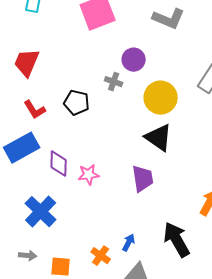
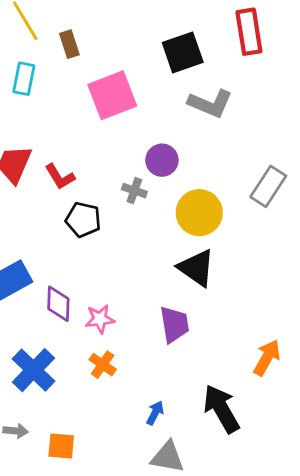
red L-shape: (35, 110) -> (60, 177), moved
orange cross: (101, 256) -> (103, 365), moved

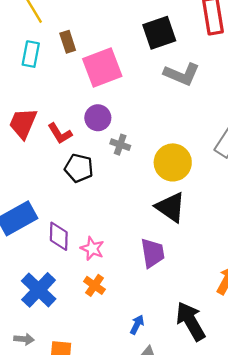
brown rectangle: (69, 44) -> (68, 42), moved
purple circle: (162, 160) -> (98, 118), moved
pink star: (100, 319) -> (92, 249), turned 30

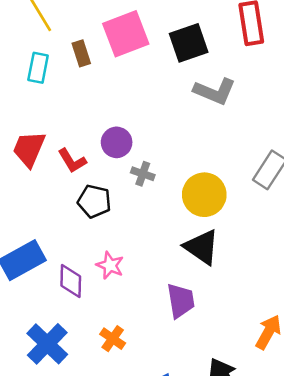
pink square: (102, 67) -> (126, 34), moved
pink star: (92, 249) -> (110, 265), moved

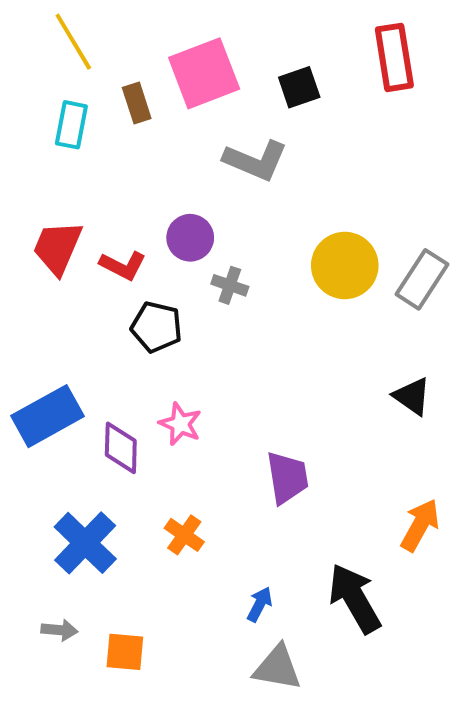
black square: (189, 43) -> (299, 87), size x0.7
gray L-shape: (215, 91) -> (256, 160), moved
red L-shape: (72, 161) -> (123, 265), turned -32
yellow circle: (204, 195) -> (345, 265), moved
black triangle: (202, 247) -> (412, 396), moved, size x0.7

